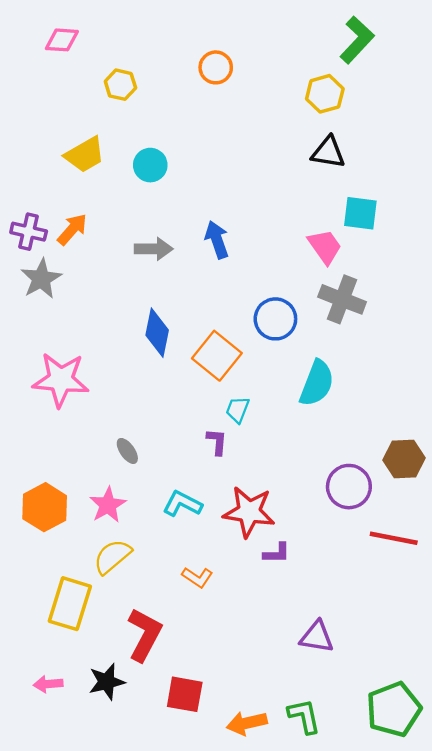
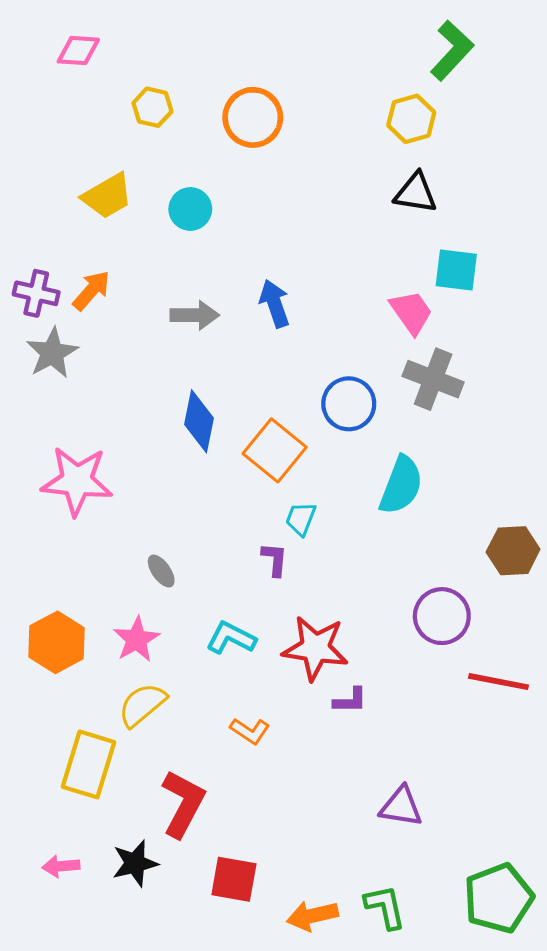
orange circle: (216, 67) -> (253, 117), moved, size x1.4
brown hexagon: (404, 459) -> (513, 551), moved

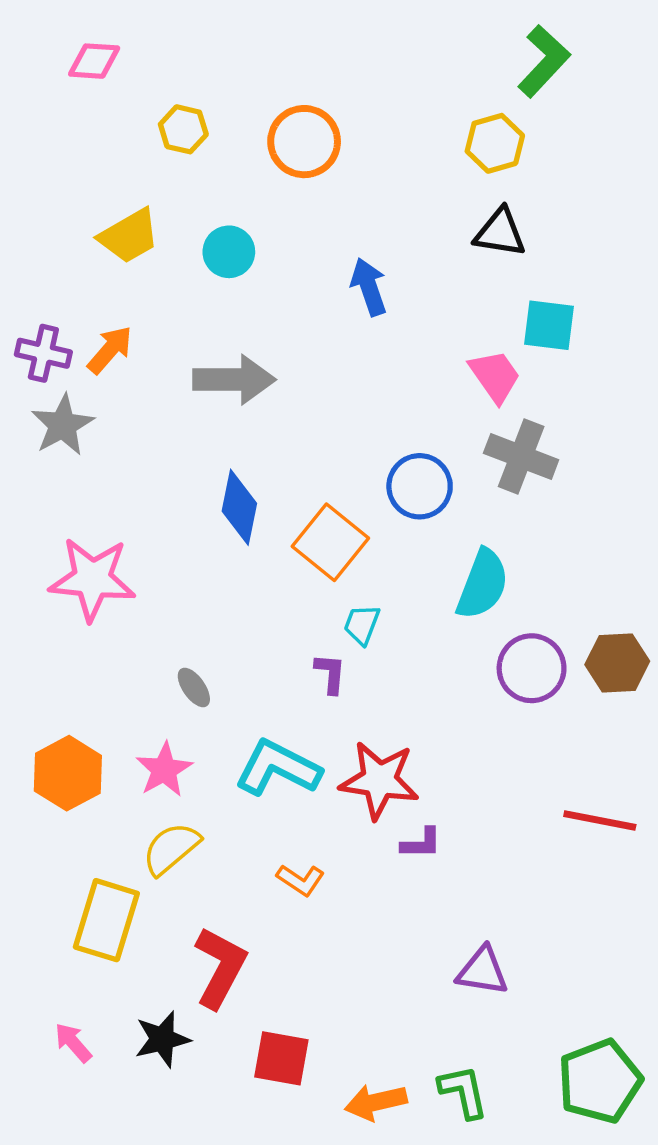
blue arrow: (275, 304) -> (369, 287), moved
gray arrow: (195, 315) -> (234, 380), size x1.4
purple circle: (442, 616) -> (532, 668), moved
cyan L-shape: (231, 638) -> (278, 768), size x1.4
pink arrow: (61, 866) -> (73, 1043), turned 54

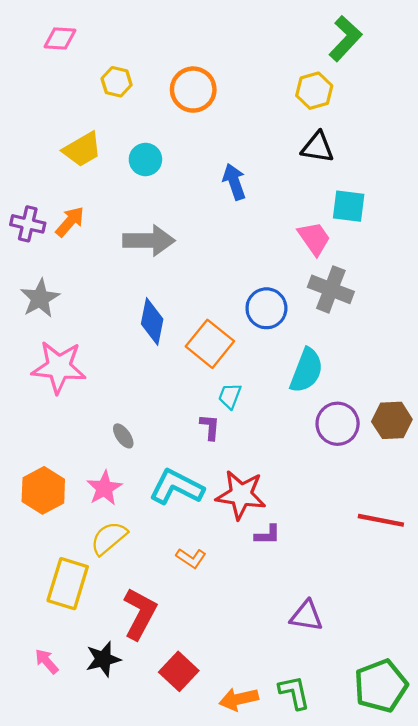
gray star: (63, 425) -> (40, 298), moved
red square: (281, 1058) -> (179, 671), turned 33

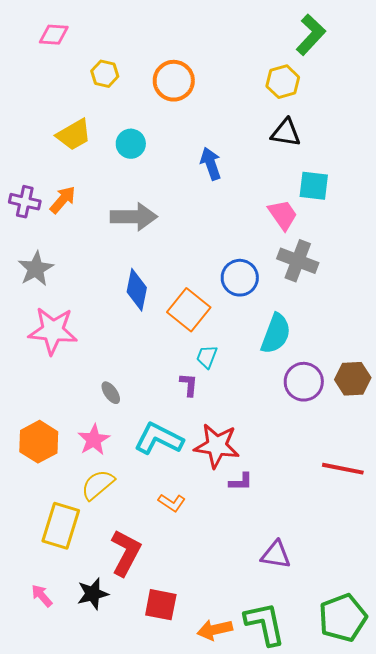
red square: (179, 671) -> (161, 605), turned -32
green L-shape: (294, 692) -> (265, 624), size x1.4

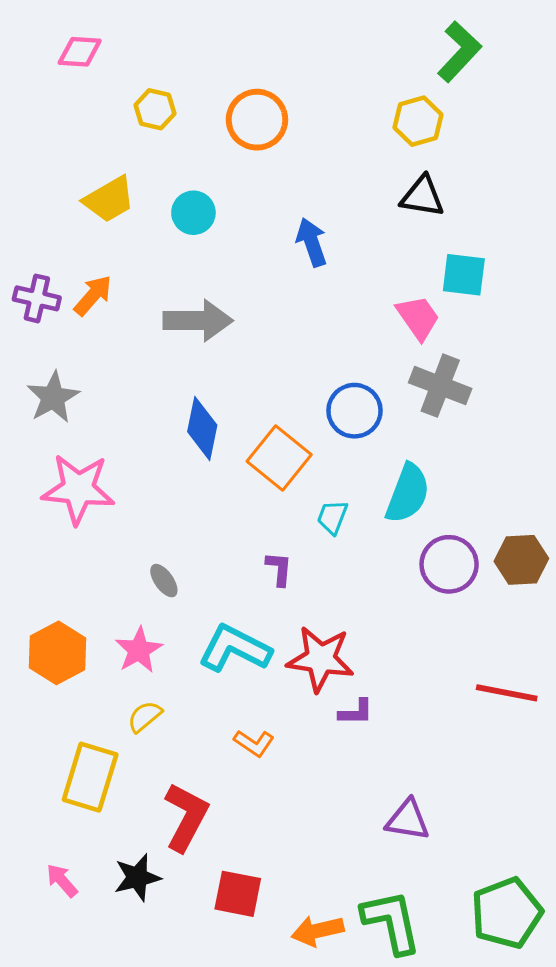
cyan trapezoid: (207, 357) -> (332, 517), moved
yellow semicircle: (98, 485) -> (145, 717), size x0.7

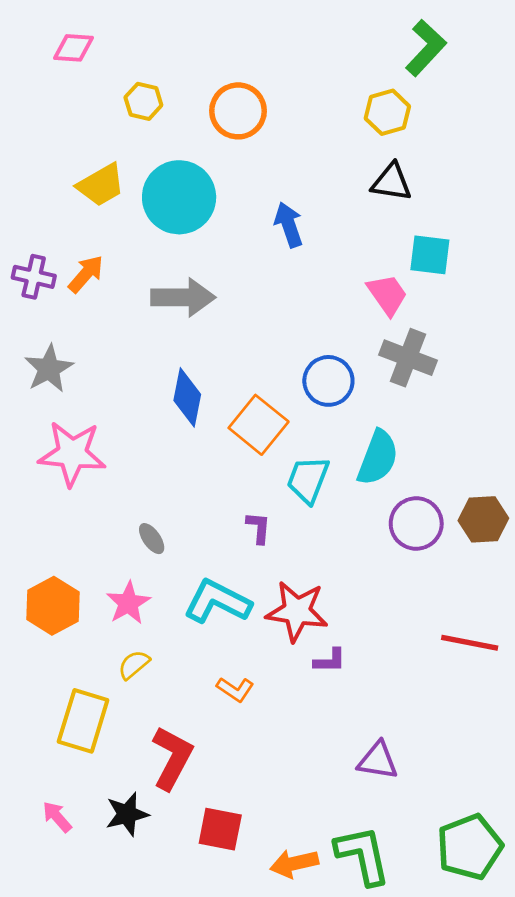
cyan circle: (193, 213) -> (179, 197), size x1.8
cyan trapezoid: (332, 517) -> (308, 480), size x1.5

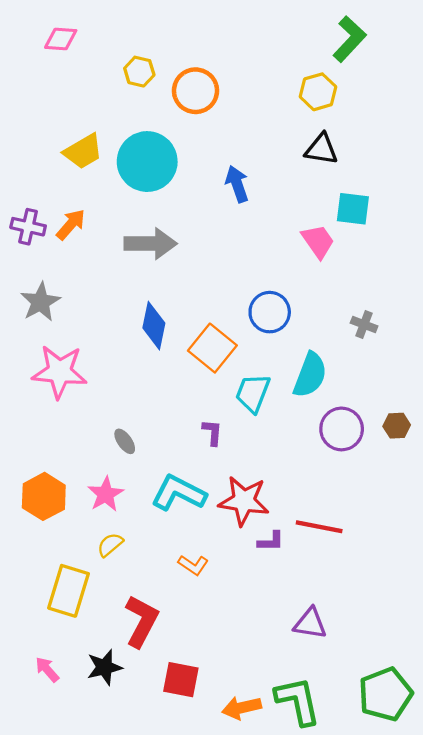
yellow hexagon: (143, 101) -> (139, 72), moved
gray cross: (408, 358) -> (364, 324), moved, size x0.6
brown hexagon: (483, 519) -> (397, 426), size x0.7
red line: (470, 643) -> (319, 527), moved

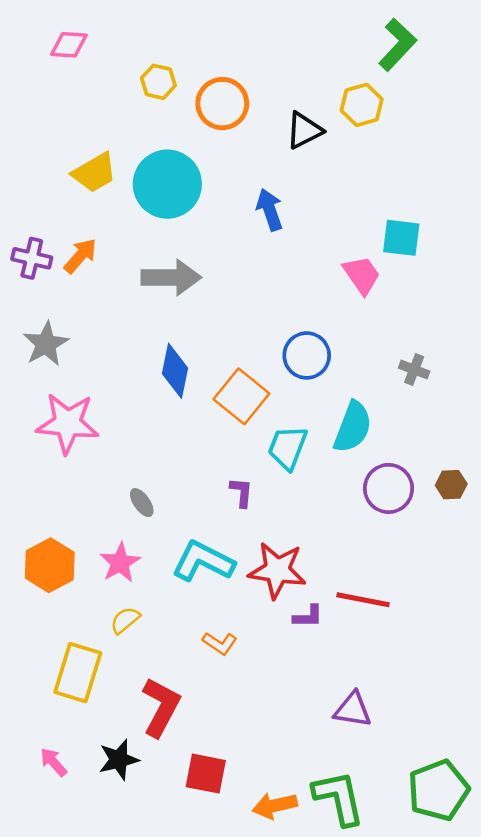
black triangle: (321, 149) -> (304, 130), moved, turned -36

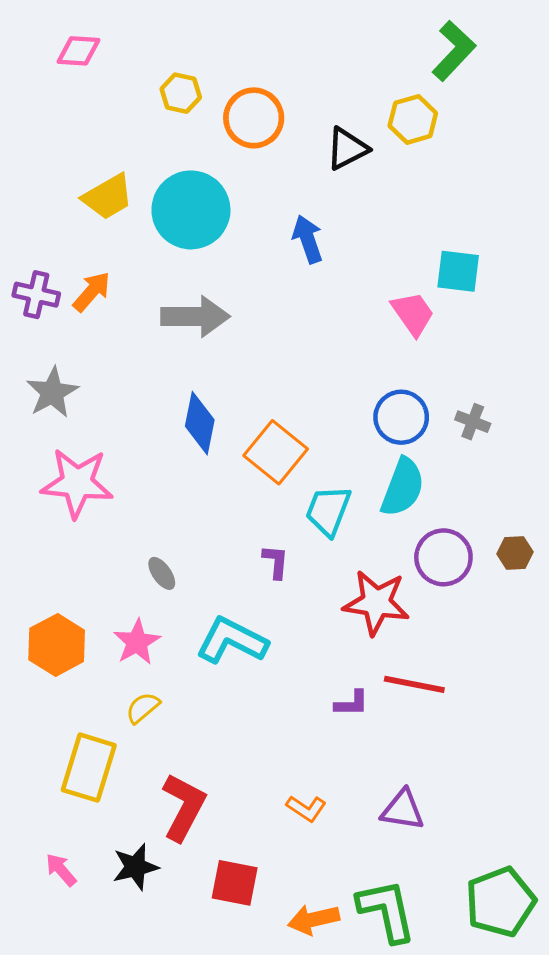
blue circle: (307, 355) -> (401, 417), moved
red star: (277, 570) -> (376, 603), moved
orange L-shape: (220, 643) -> (306, 808), moved

